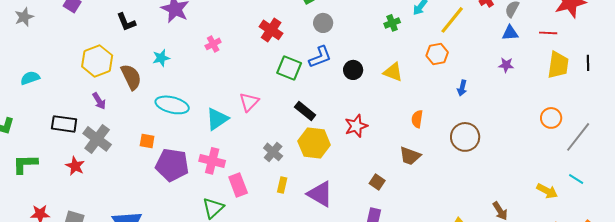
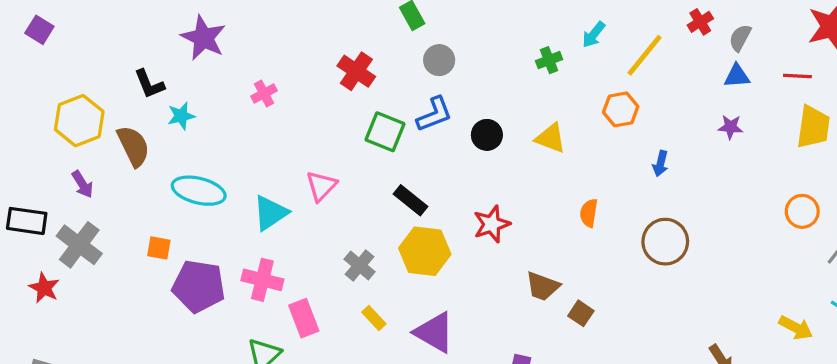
black L-shape: (126, 22) -> (149, 84), moved
brown trapezoid: (410, 156) -> (543, 286), moved
brown square: (377, 182) -> (581, 313), moved
yellow rectangle: (282, 185) -> (374, 318), turned -56

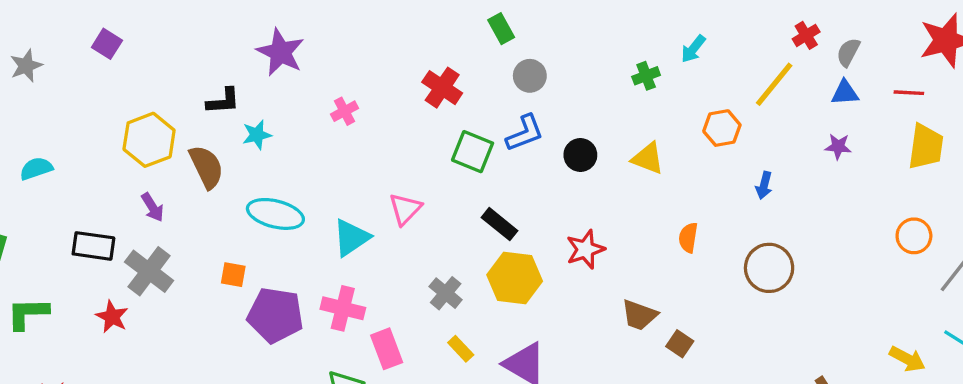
yellow line: (645, 55) -> (774, 84), moved
black L-shape: (149, 84) -> (223, 101), turned -72

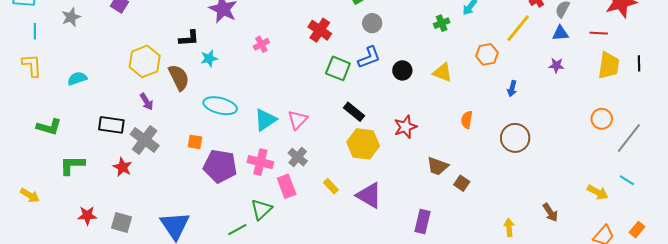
pink triangle: (405, 209) -> (298, 120), moved
gray cross: (446, 293) -> (298, 157), moved

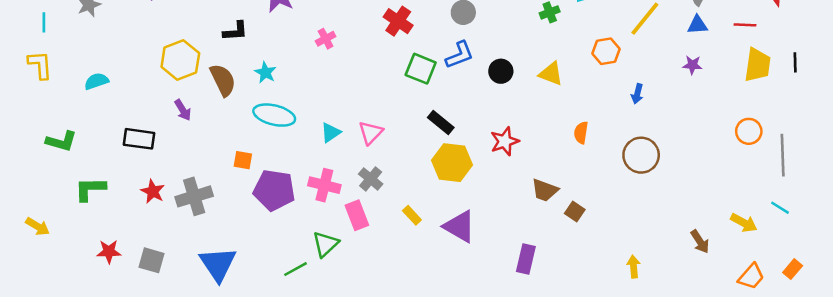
cyan star: (209, 58) -> (265, 72), moved, turned -30
cyan triangle: (265, 120) -> (331, 133), size x0.7
gray line: (629, 138) -> (783, 155), turned -40
gray cross: (145, 140) -> (194, 196), moved, turned 36
brown arrow: (550, 212) -> (700, 242), moved

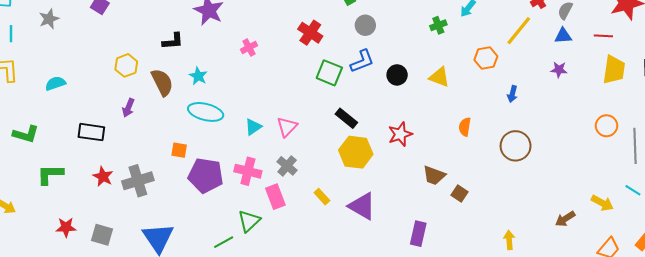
yellow hexagon: (180, 60) -> (126, 65), size x0.7
purple arrow: (183, 110) -> (128, 108), turned 54
brown arrow: (700, 242) -> (565, 219), turned 90

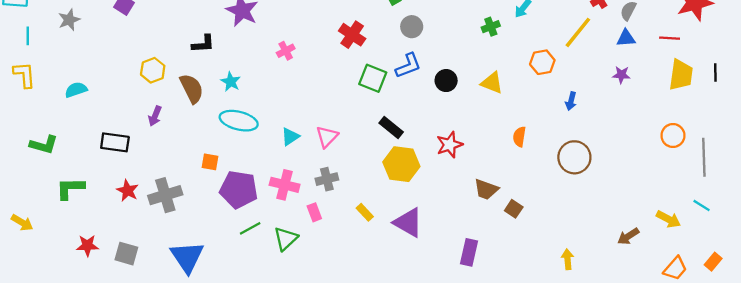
gray cross: (287, 166) -> (327, 179), turned 36
pink rectangle: (275, 197) -> (314, 212), size x0.7
green line: (224, 242) -> (250, 228), moved

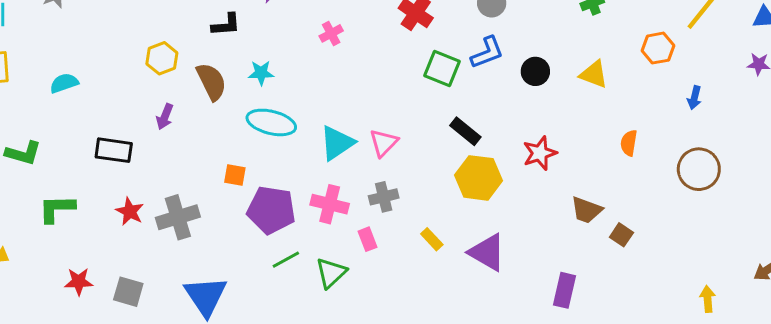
cyan star: (231, 82) -> (261, 73), turned -30
cyan triangle: (290, 137) -> (337, 143), size x1.5
yellow arrow: (568, 259) -> (708, 299), moved

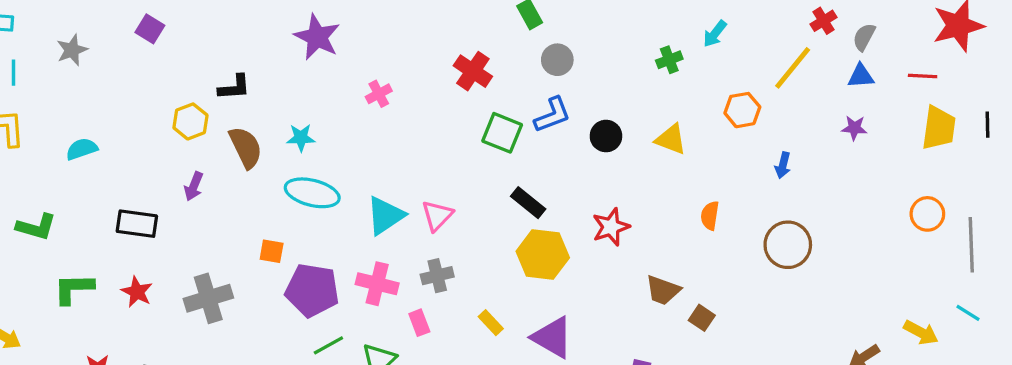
black L-shape: (226, 25) -> (234, 87), moved
red star: (130, 211) -> (137, 292), moved

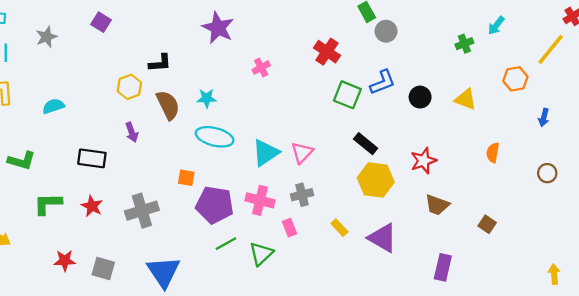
gray circle: (557, 60) -> (386, 31), moved
purple arrow: (194, 186) -> (132, 132), turned -42
brown circle: (788, 245) -> (547, 173), size x0.6
brown trapezoid: (663, 290) -> (437, 205), moved

